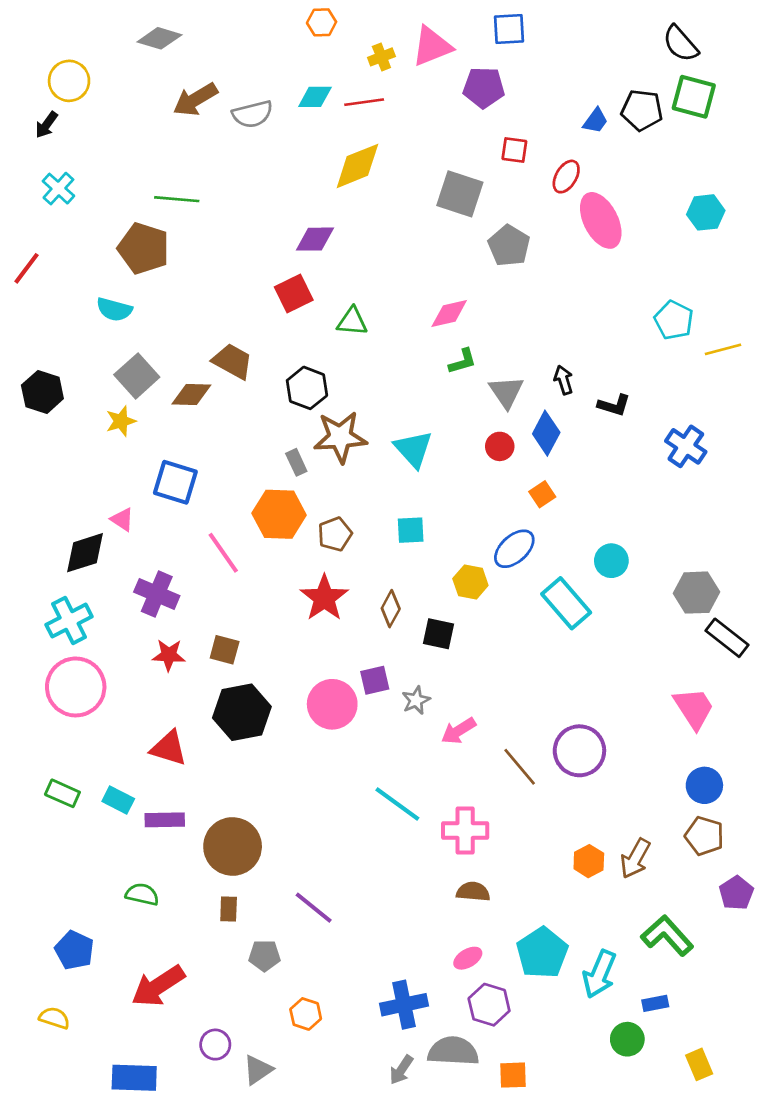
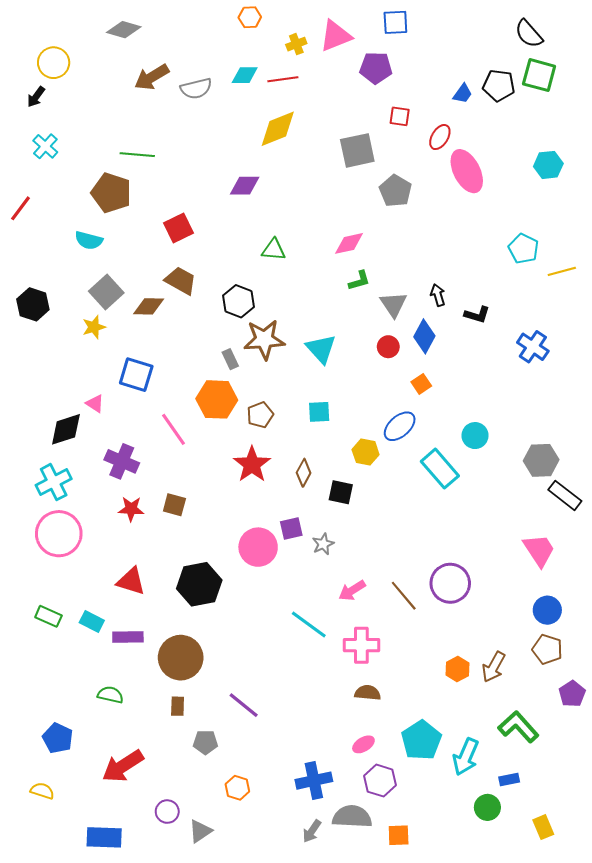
gray square: (460, 194) -> (357, 150), turned -30
red square: (294, 294) -> (179, 228), moved
black hexagon: (242, 712) -> (199, 584), moved
pink arrow: (459, 731) -> (352, 590), moved

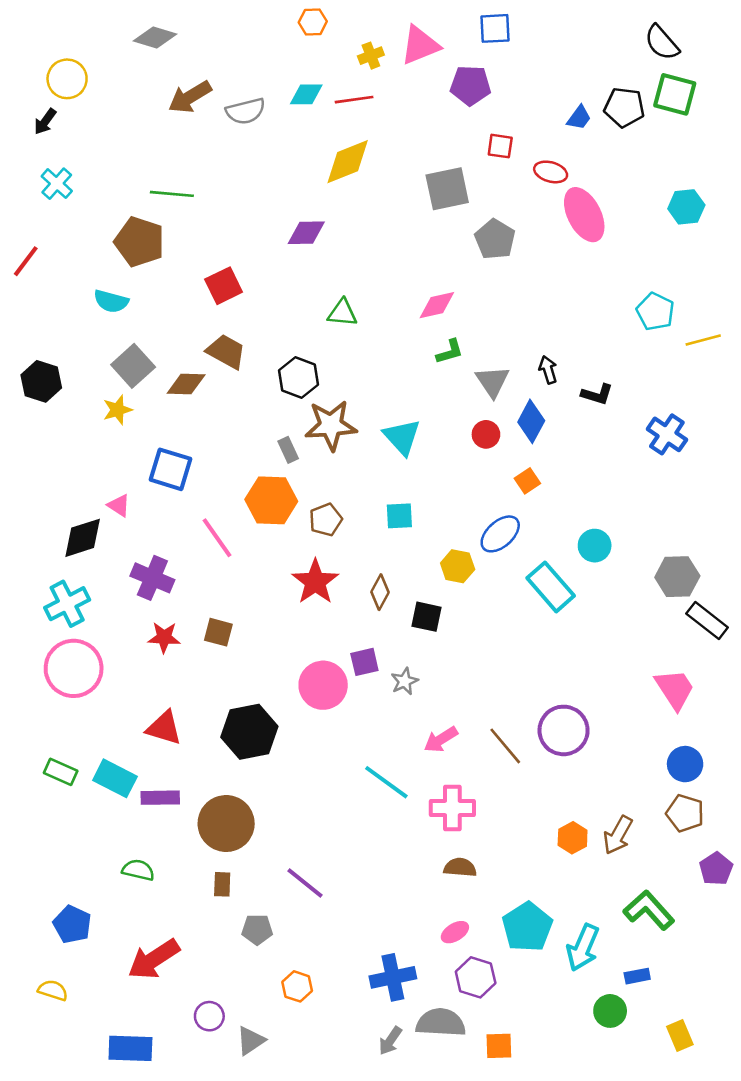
red ellipse: (440, 137) -> (551, 172), turned 75
cyan rectangle: (92, 621) -> (115, 778), size x1.4

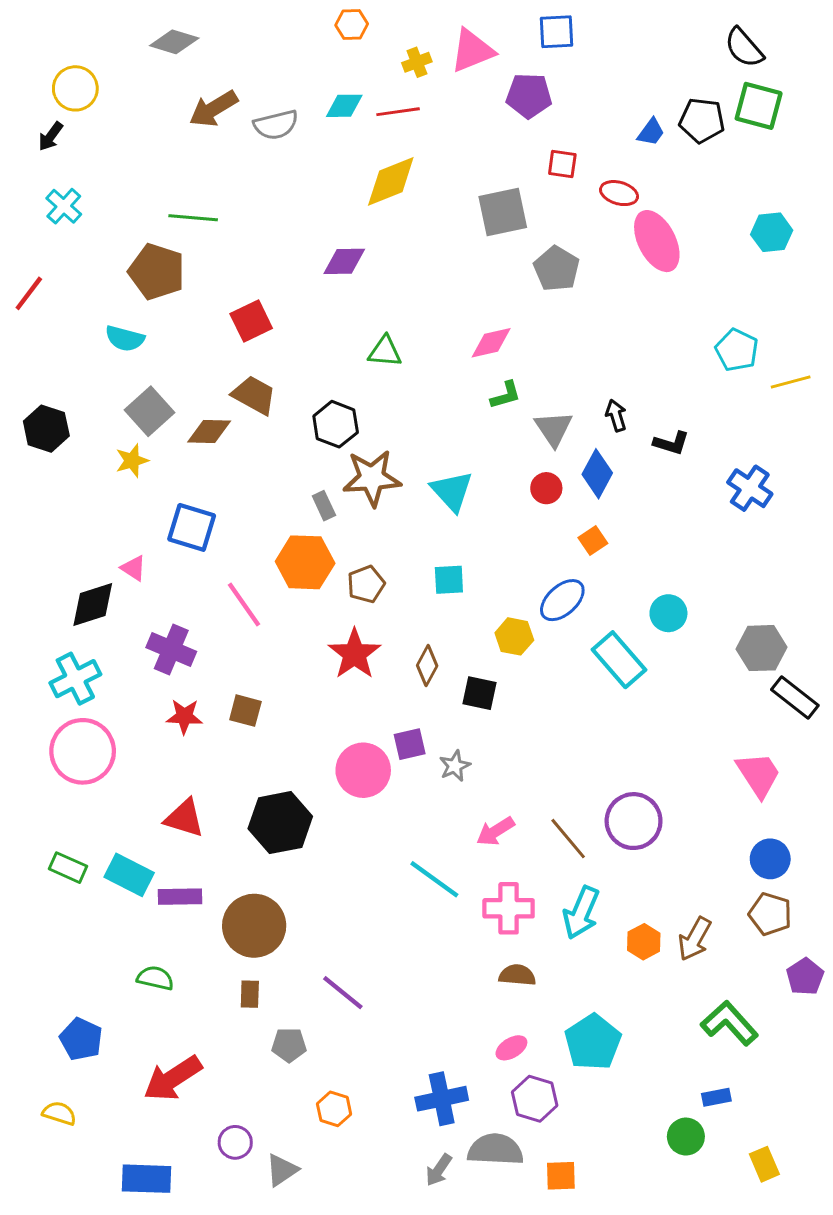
cyan arrow: (583, 948) -> (581, 913), moved

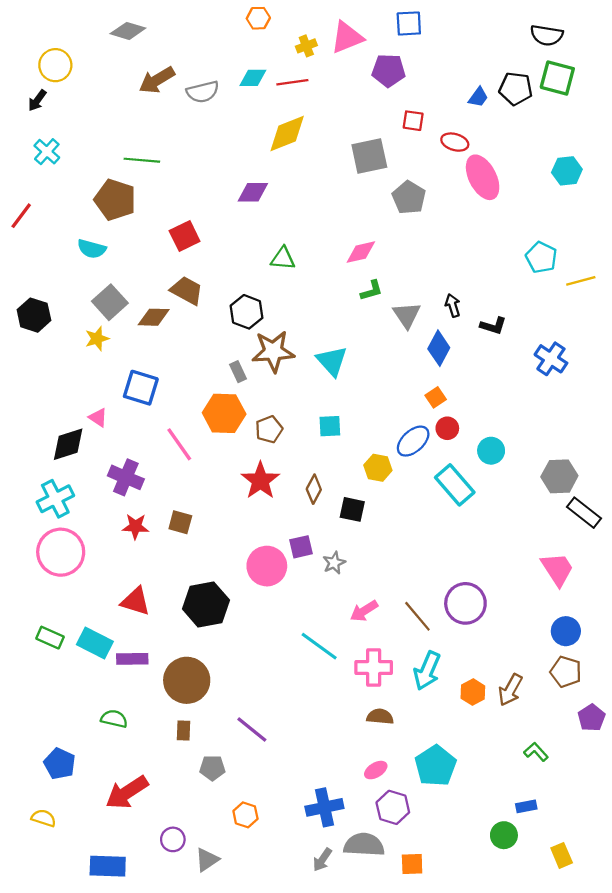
black semicircle: (744, 48) -> (547, 35), turned -40
red circle: (546, 488) -> (447, 428), moved
green L-shape: (729, 1023) -> (536, 752), size x0.6

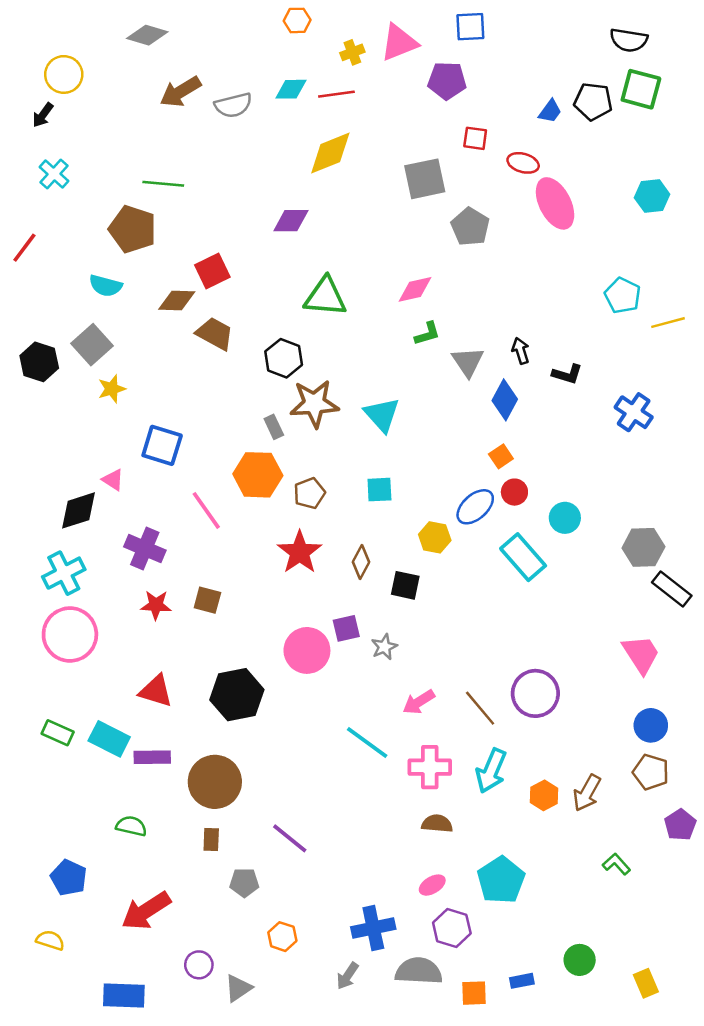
green triangle: (283, 258) -> (325, 297), size x1.5
gray square: (110, 302) -> (92, 345), moved
brown diamond: (154, 317) -> (177, 300), moved
blue rectangle: (526, 806) -> (522, 981), moved
gray arrow: (322, 860) -> (347, 976), moved

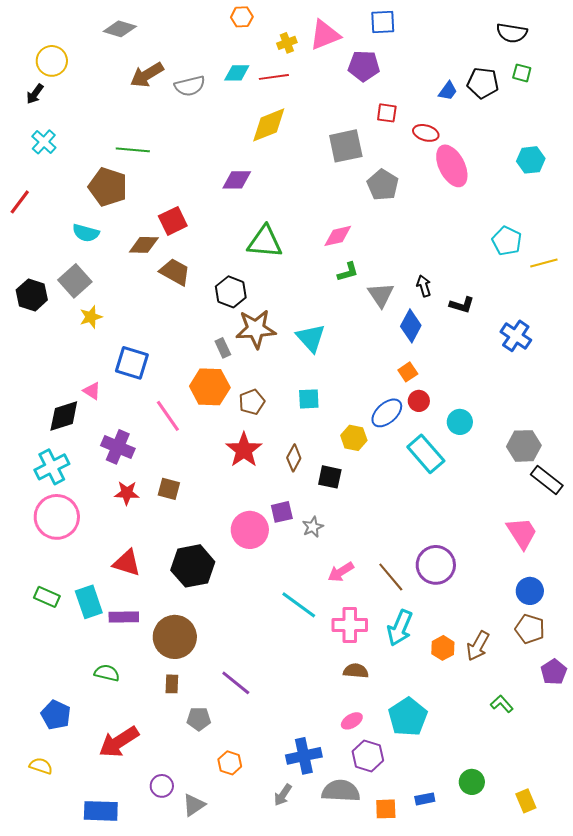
green square: (641, 89) -> (522, 73), size x0.6
cyan rectangle: (109, 739) -> (89, 602), turned 44

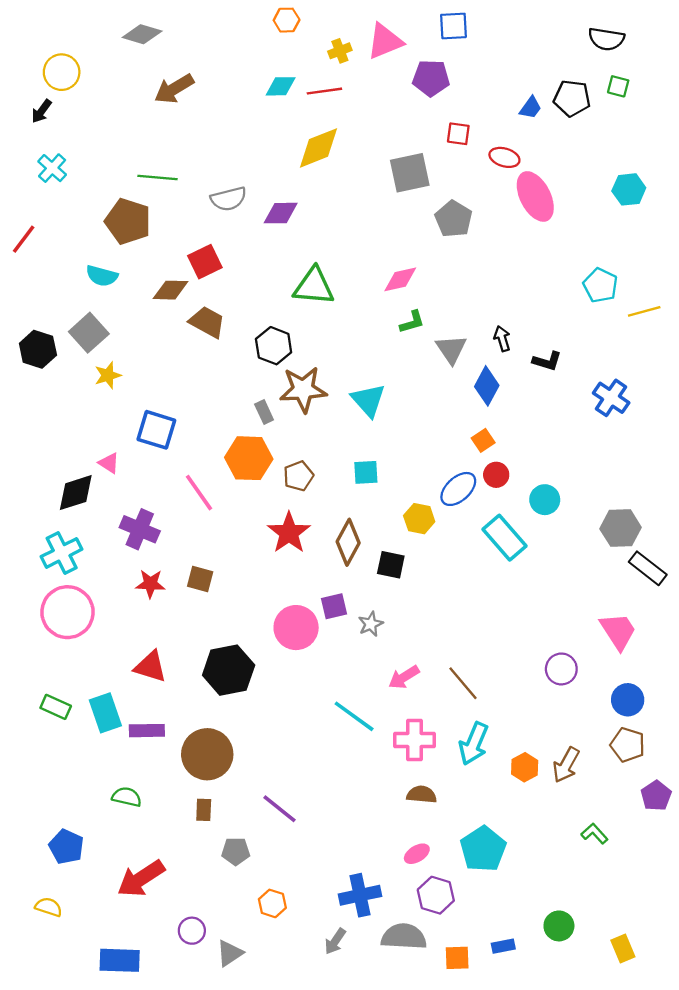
gray semicircle: (190, 86) -> (229, 199), moved
brown diamond: (294, 458) -> (348, 542), size x1.4
purple circle: (436, 565) -> (561, 669), moved, size x0.7

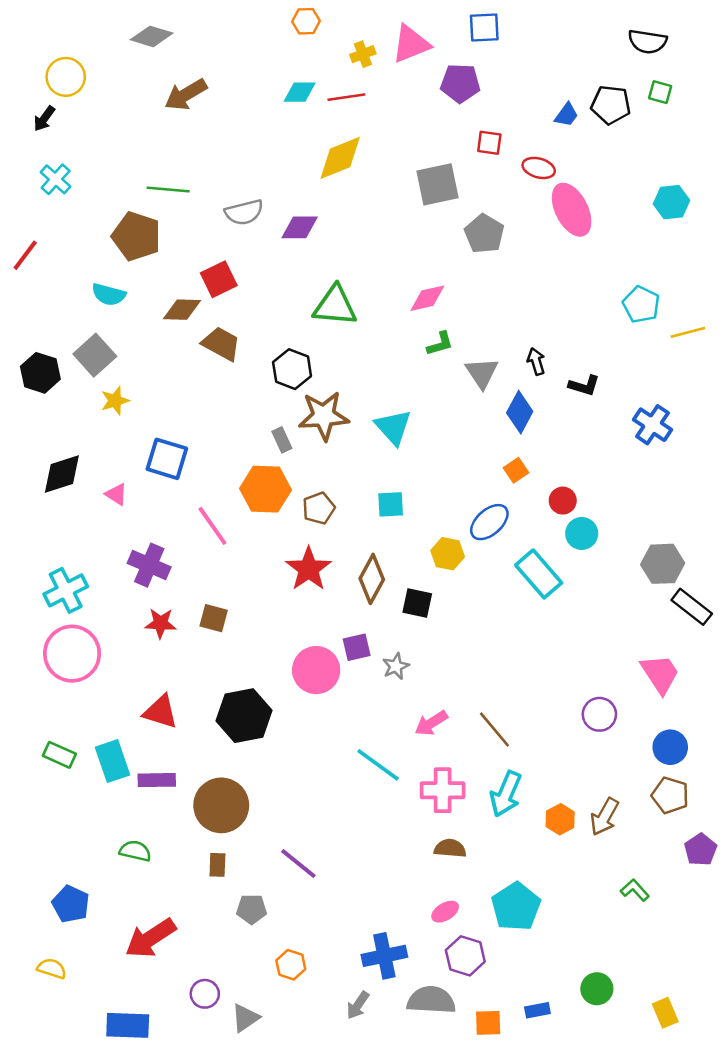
red circle: (496, 475) -> (563, 501), moved
black diamond: (76, 493) -> (62, 474), moved

